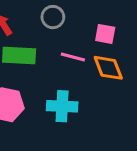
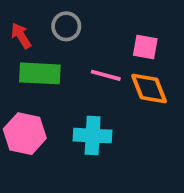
gray circle: (53, 17) -> (66, 26), moved

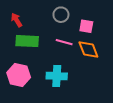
gray circle: (66, 26) -> (61, 15), moved

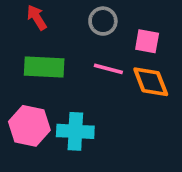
red arrow: (17, 20) -> (37, 17), moved
cyan cross: (57, 76) -> (75, 131), moved

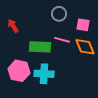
red arrow: (37, 17) -> (13, 26), moved
green rectangle: (44, 67) -> (40, 47), moved

